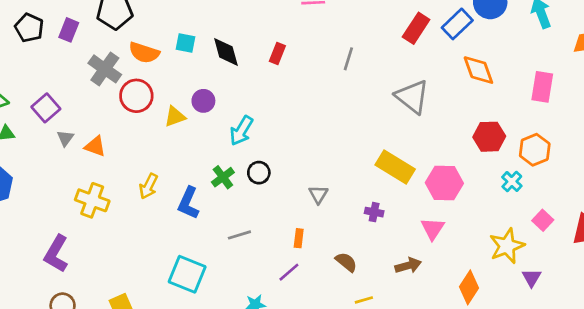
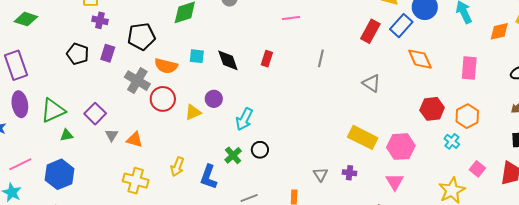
gray triangle: (412, 97) -> (371, 83), size x0.7
gray triangle: (318, 194) -> (321, 174), moved

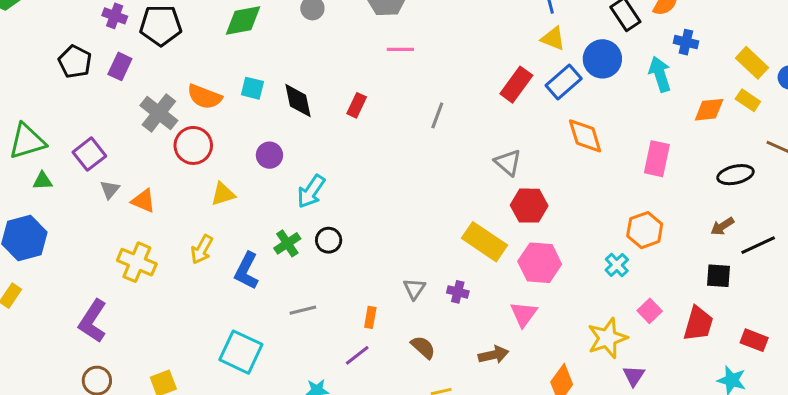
black pentagon: (141, 36) -> (161, 25), moved
red hexagon: (432, 109) -> (529, 206), moved
yellow triangle: (193, 112) -> (223, 194), moved

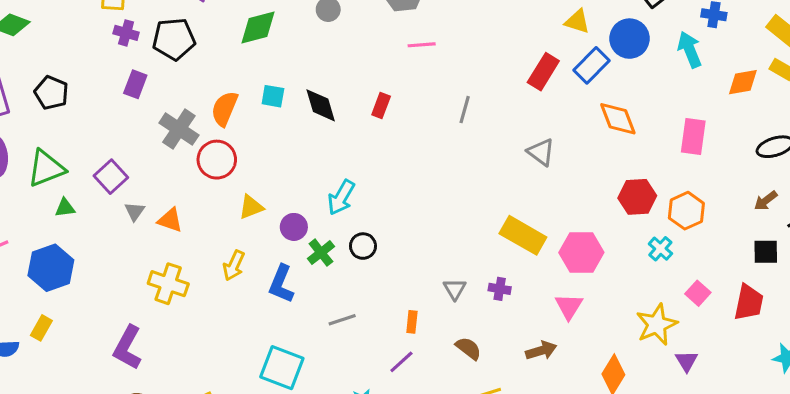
black pentagon: (75, 62) -> (51, 93), moved
orange semicircle: (205, 97) -> (225, 109), turned 96
purple circle: (269, 155) -> (294, 227), moved
red hexagon: (529, 206) -> (637, 197), moved

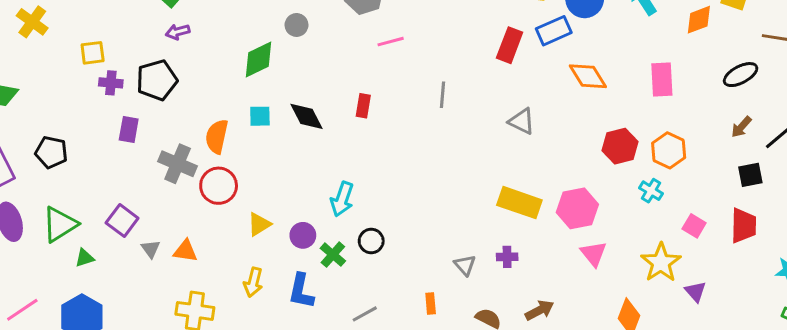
green diamond: (258, 28) -> (258, 59), moved
blue rectangle: (592, 65) -> (554, 31), turned 32
pink triangle: (569, 306) -> (594, 254), moved
brown arrow: (541, 351) -> (540, 310), moved

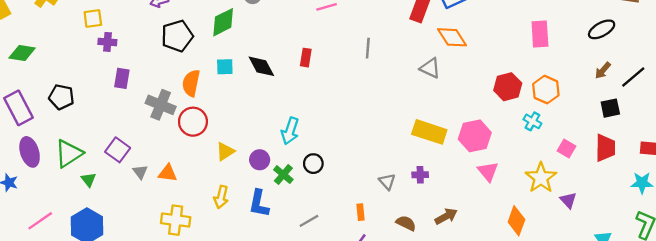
orange diamond: (588, 76) -> (452, 37), moved
black pentagon: (157, 80) -> (177, 36), moved
green triangle: (85, 258) -> (89, 180), turned -49

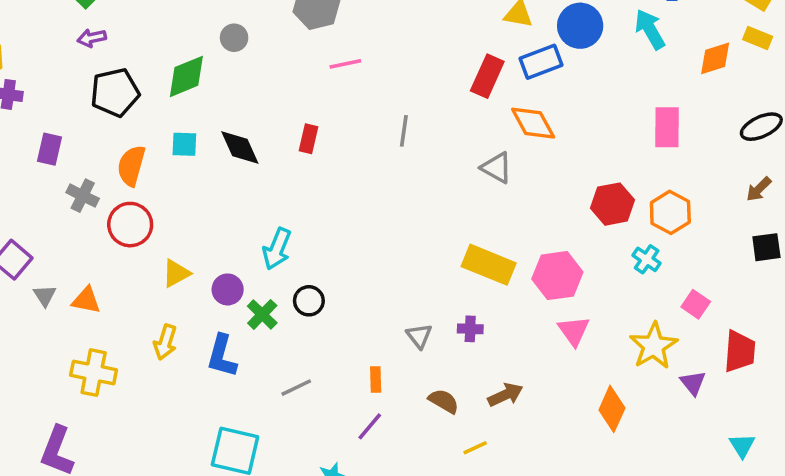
purple rectangle: (122, 78) -> (49, 149), moved
gray cross: (161, 105) -> (83, 196), size x0.7
red trapezoid: (605, 148) -> (740, 351), moved

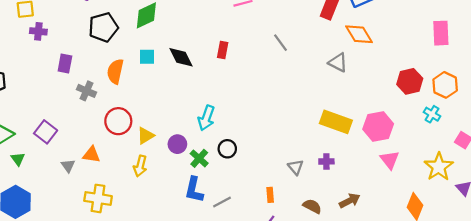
gray line: (404, 131) -> (280, 43), turned -42
red circle: (130, 225) -> (118, 121), moved
gray triangle: (45, 296) -> (68, 166), moved
yellow arrow: (165, 342) -> (140, 166), moved
blue L-shape: (222, 356) -> (194, 190), moved

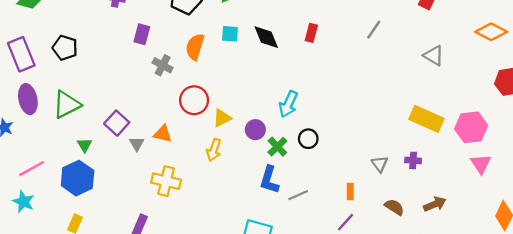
orange diamond: (359, 34) -> (491, 32), moved, turned -36
gray line: (280, 43) -> (374, 30), turned 66
purple square: (46, 132) -> (117, 123), moved
green triangle: (18, 159) -> (85, 145), moved

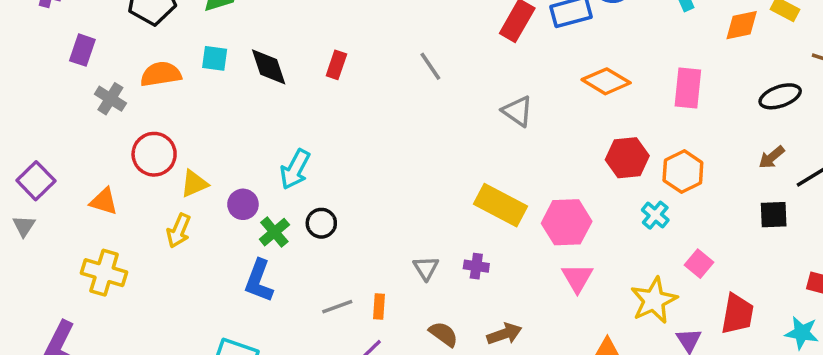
gray line: (374, 30) -> (430, 66), turned -72
orange semicircle: (195, 47) -> (161, 74), turned 60
gray triangle: (137, 144) -> (24, 226), moved
gray line: (298, 195) -> (337, 307), moved

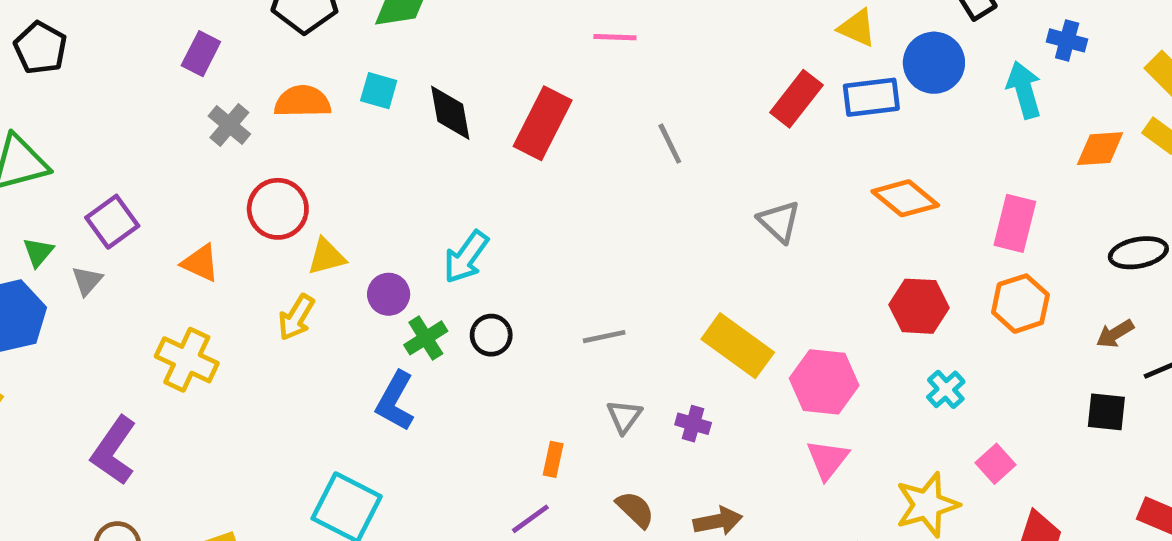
red rectangle: (336, 65) -> (543, 123), size x1.8
orange hexagon: (683, 171) -> (1020, 304), moved
gray line: (337, 307) -> (604, 337), moved

